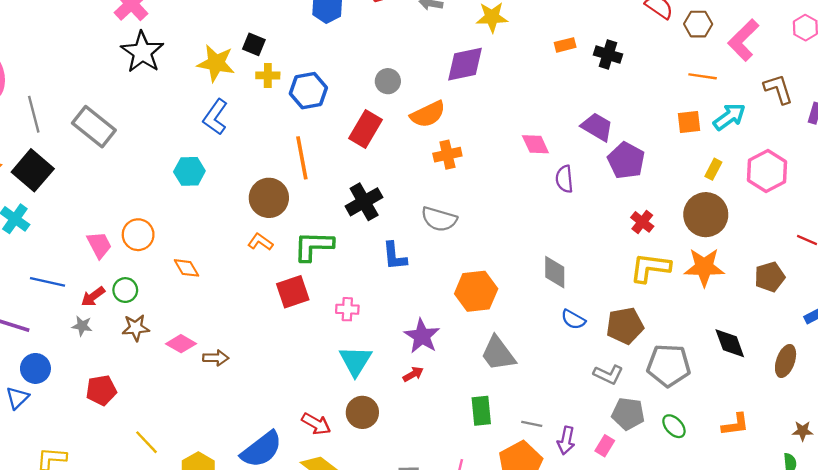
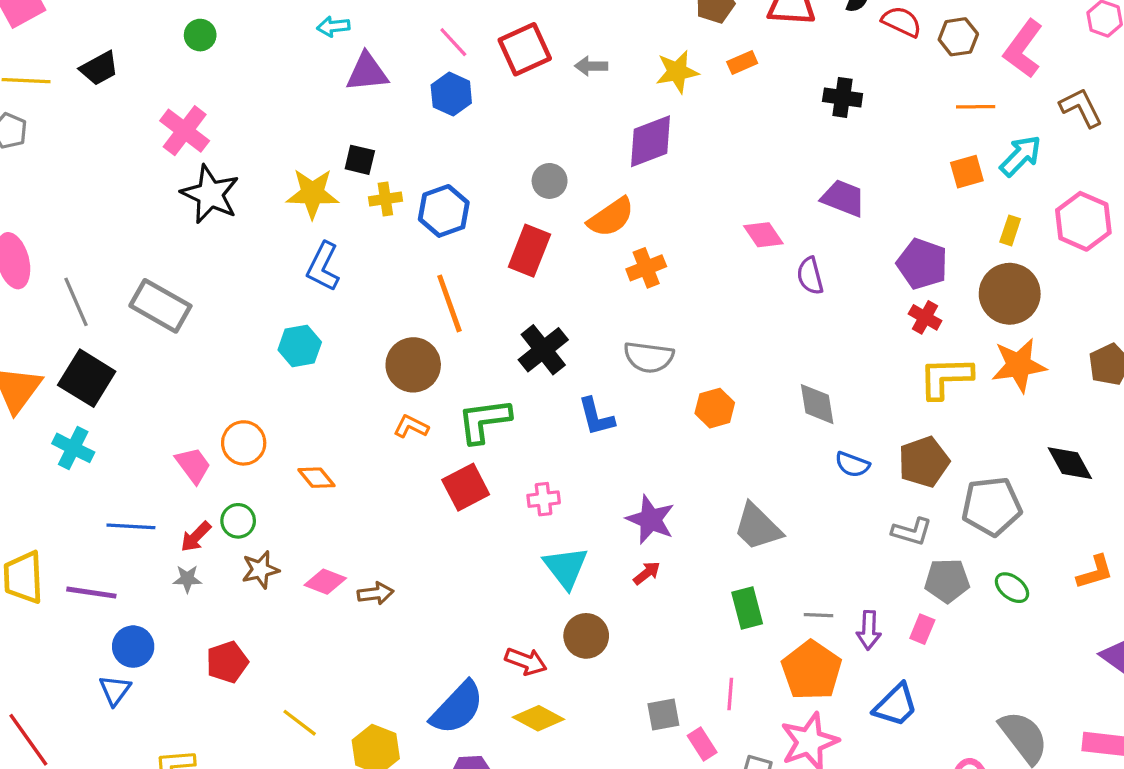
orange rectangle: (565, 45) -> (742, 62), moved
purple pentagon: (626, 161) -> (922, 264), moved
orange hexagon: (476, 291) -> (715, 408), moved, size x0.7

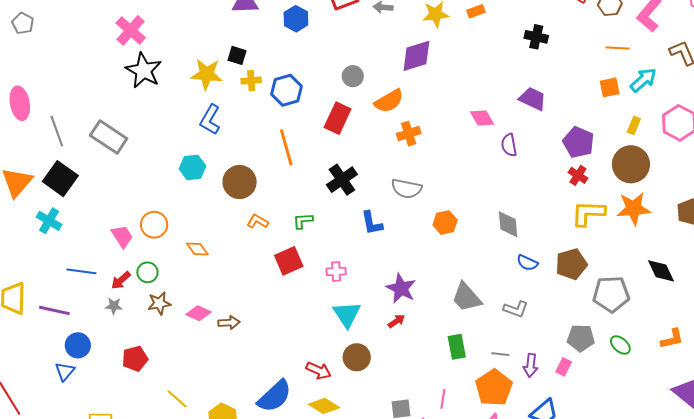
brown circle: (413, 365) -> (240, 182), moved
green L-shape: (484, 421) -> (303, 221), size x0.6
gray L-shape: (912, 532) -> (516, 309), moved

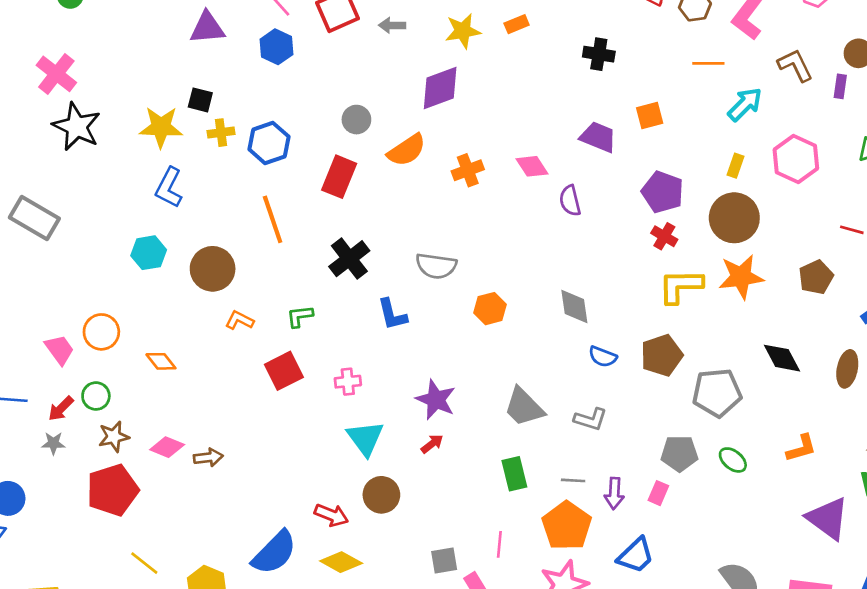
orange square: (610, 87) -> (650, 115), moved
orange cross: (409, 134) -> (468, 170), moved
red pentagon: (135, 359) -> (113, 490), moved, size x1.5

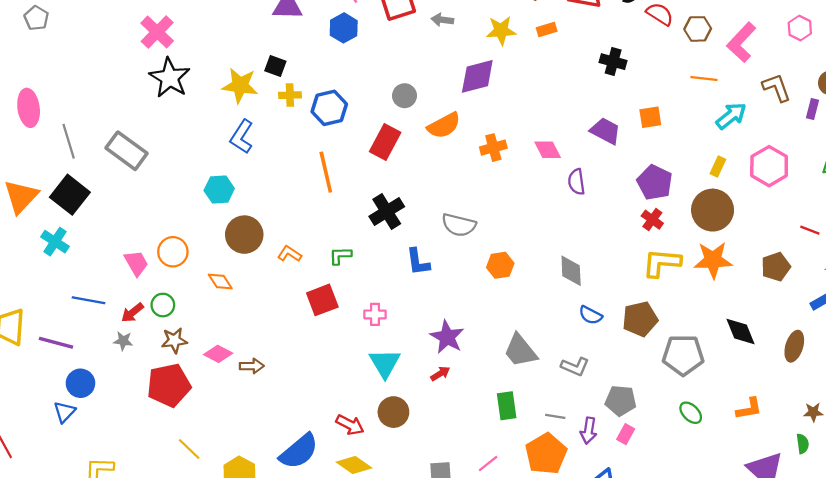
brown circle: (213, 269) -> (244, 235), moved
gray pentagon: (679, 453) -> (621, 401), moved
pink line: (499, 544) -> (488, 464), turned 40

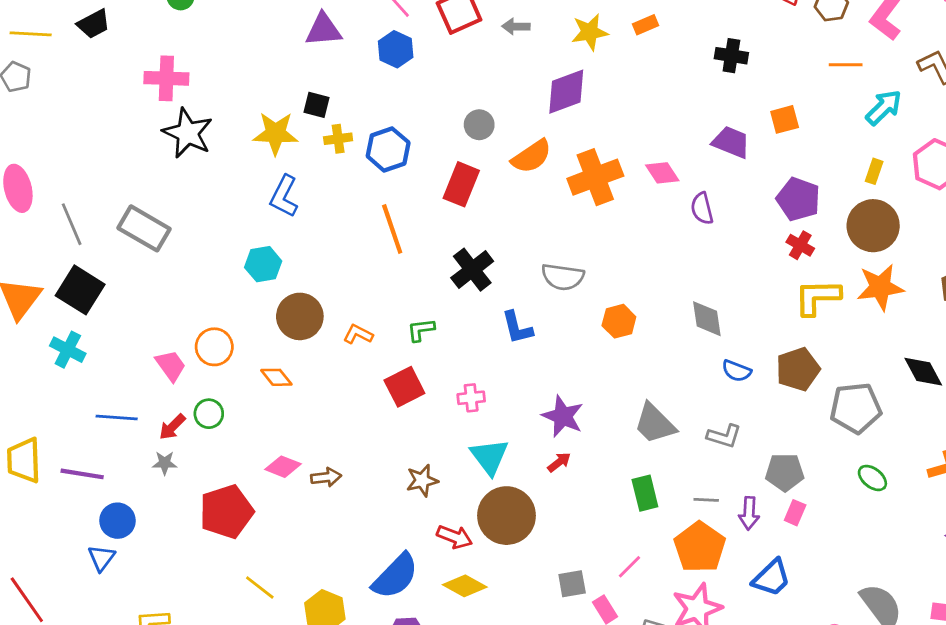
pink cross: (157, 32) -> (166, 78), turned -36
orange cross: (493, 148) -> (595, 177), size x1.6
brown star: (174, 340) -> (422, 480), moved
brown circle: (393, 412) -> (507, 516), size x1.5

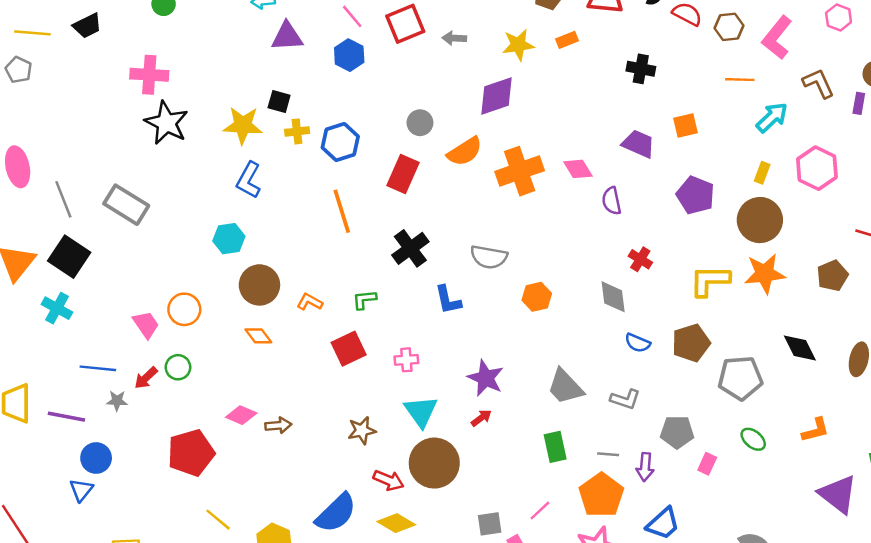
red cross: (800, 245) -> (640, 259), moved
orange diamond: (276, 377) -> (258, 336), moved
gray star: (165, 463) -> (117, 401), moved
pink rectangle: (795, 513) -> (707, 464), moved

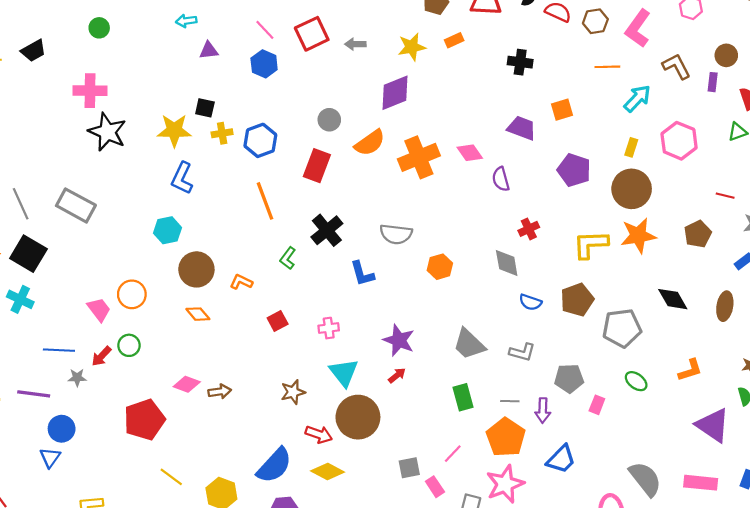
purple triangle: (287, 36) -> (209, 50), size x0.7
red cross: (640, 259) -> (529, 229), turned 36
green L-shape: (364, 300) -> (288, 258), moved, turned -45
red square: (349, 349) -> (278, 321), size x0.7

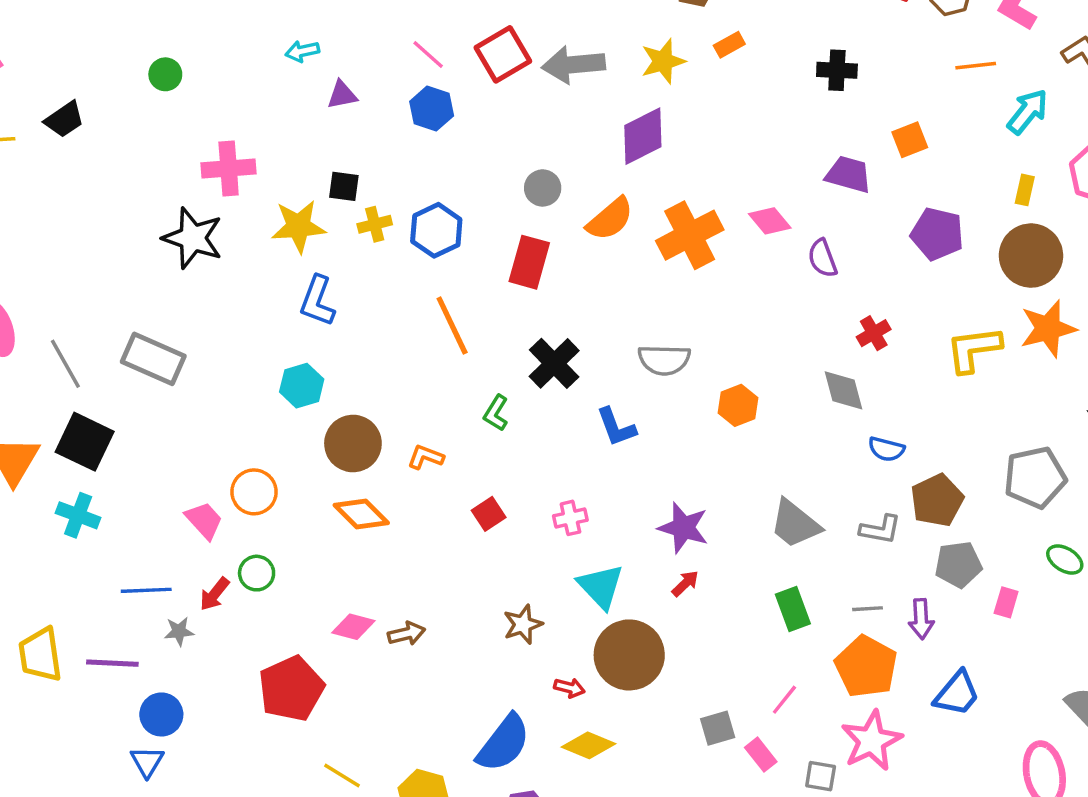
gray arrow: (355, 44) -> (573, 65), size x1.8
pink cross: (90, 91) -> (229, 168), moved
brown pentagon: (577, 300) -> (937, 500), moved
orange diamond: (198, 314) -> (361, 514), size x1.4
red arrow: (319, 434) -> (570, 688), size x0.7

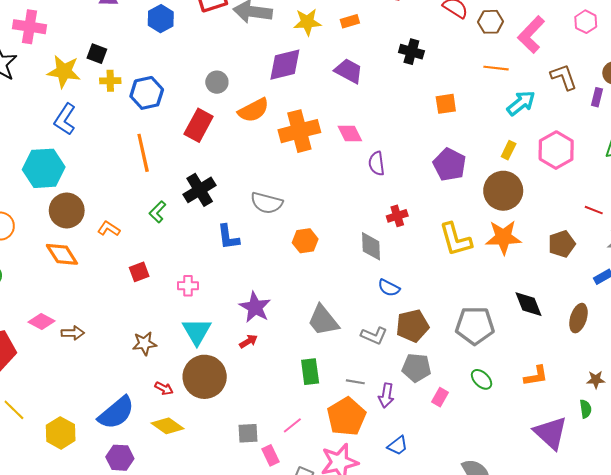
purple trapezoid: (849, 174) -> (349, 71), moved
yellow L-shape: (974, 349) -> (455, 239), turned -111
cyan hexagon: (302, 386) -> (44, 168), size x1.5
blue trapezoid: (957, 694) -> (398, 446), size x0.7

